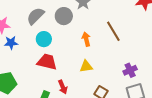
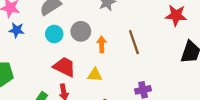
gray circle: (64, 16) -> (81, 31), moved
red trapezoid: (47, 62) -> (64, 67), moved

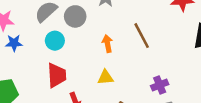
gray circle: (81, 31) -> (75, 16), moved
red trapezoid: (64, 67) -> (57, 75), moved, turned 70

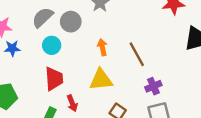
brown line: (142, 36) -> (137, 54), moved
yellow triangle: (105, 77) -> (101, 80), size x1.5

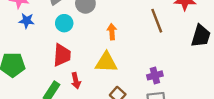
brown line: (137, 54) -> (157, 21), moved

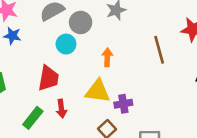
cyan circle: (64, 23) -> (66, 44), moved
purple cross: (155, 75) -> (123, 104), moved

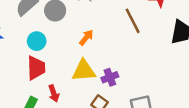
cyan circle: (66, 44) -> (37, 41), moved
orange arrow: (107, 57) -> (86, 38), turned 49

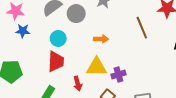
orange arrow: (86, 38) -> (101, 39), turned 48
red arrow: (54, 93) -> (78, 84), moved

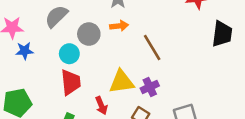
gray circle: (76, 14) -> (89, 34), moved
brown line: (142, 28) -> (152, 47), moved
orange arrow: (101, 39) -> (119, 26), moved

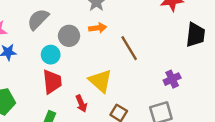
yellow triangle: (122, 82) -> (100, 81), turned 50
purple cross: (150, 87) -> (172, 79), moved

